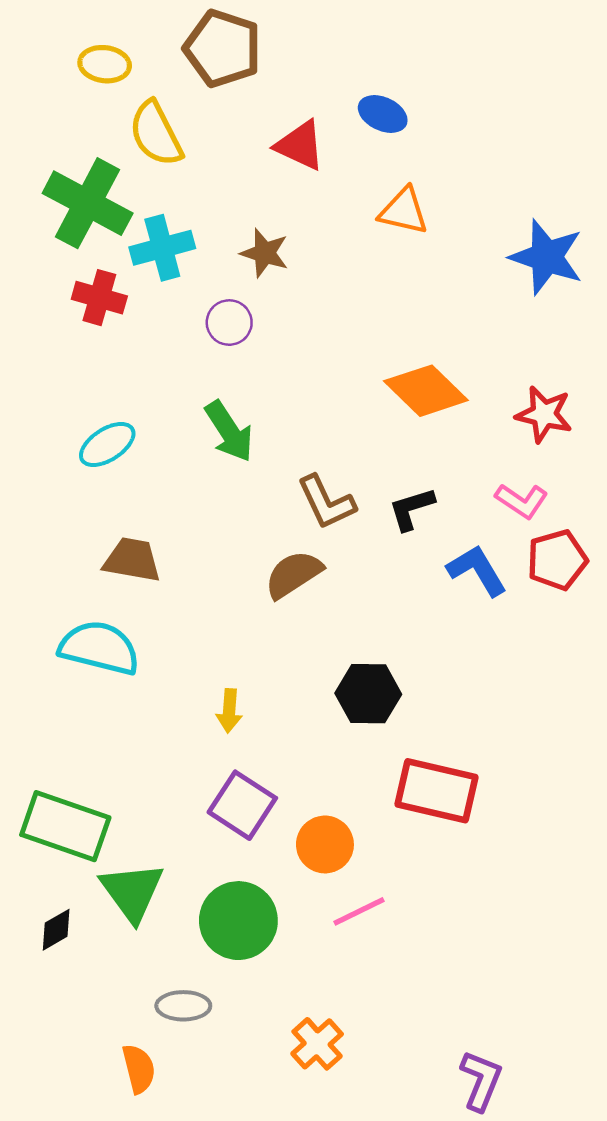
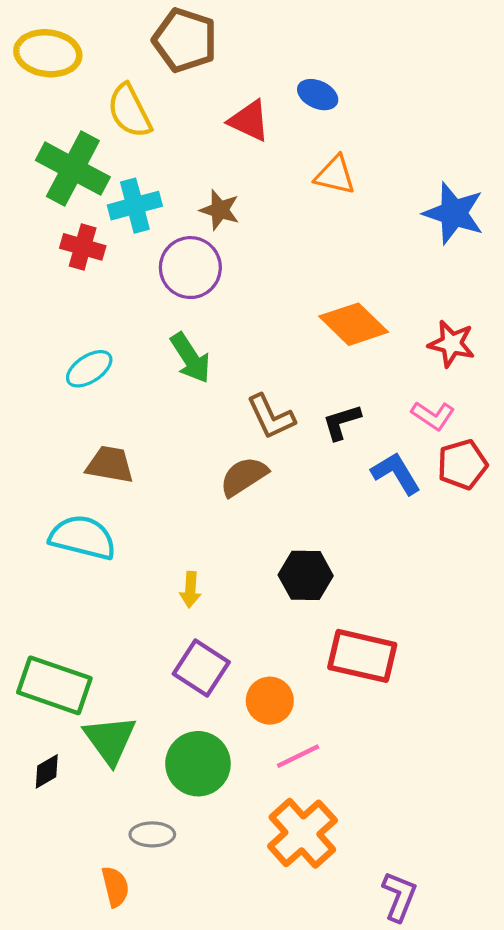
yellow ellipse: (105, 64) -> (48, 53), moved, size x1.5
purple circle: (229, 323) -> (190, 268), size x1.6
orange cross: (317, 1044) -> (302, 833), moved, size x1.6

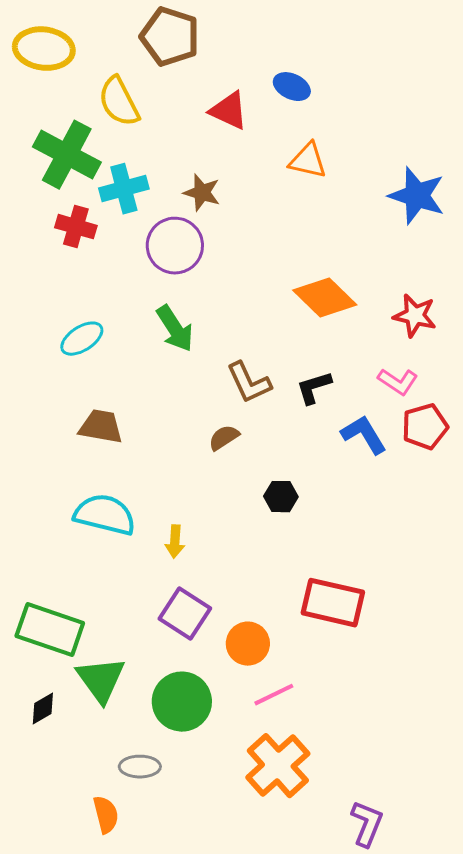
brown semicircle: (244, 476) -> (224, 438), size x0.7
cyan semicircle: (83, 537) -> (105, 515), moved
black hexagon: (306, 575) -> (281, 497), moved, size x0.7

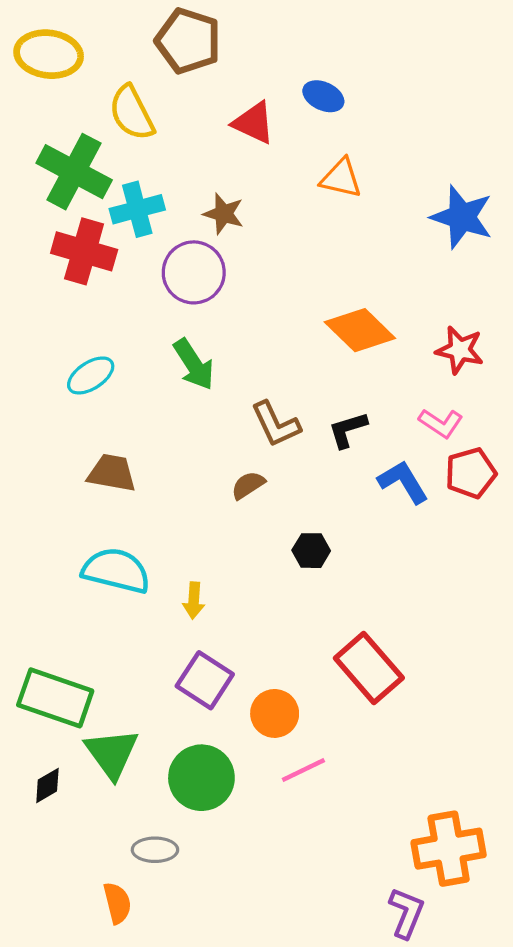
red cross: (76, 227) -> (84, 251), size x1.4
red rectangle: (333, 603) -> (369, 668), turned 36
orange cross: (278, 766) -> (449, 849), moved, turned 32

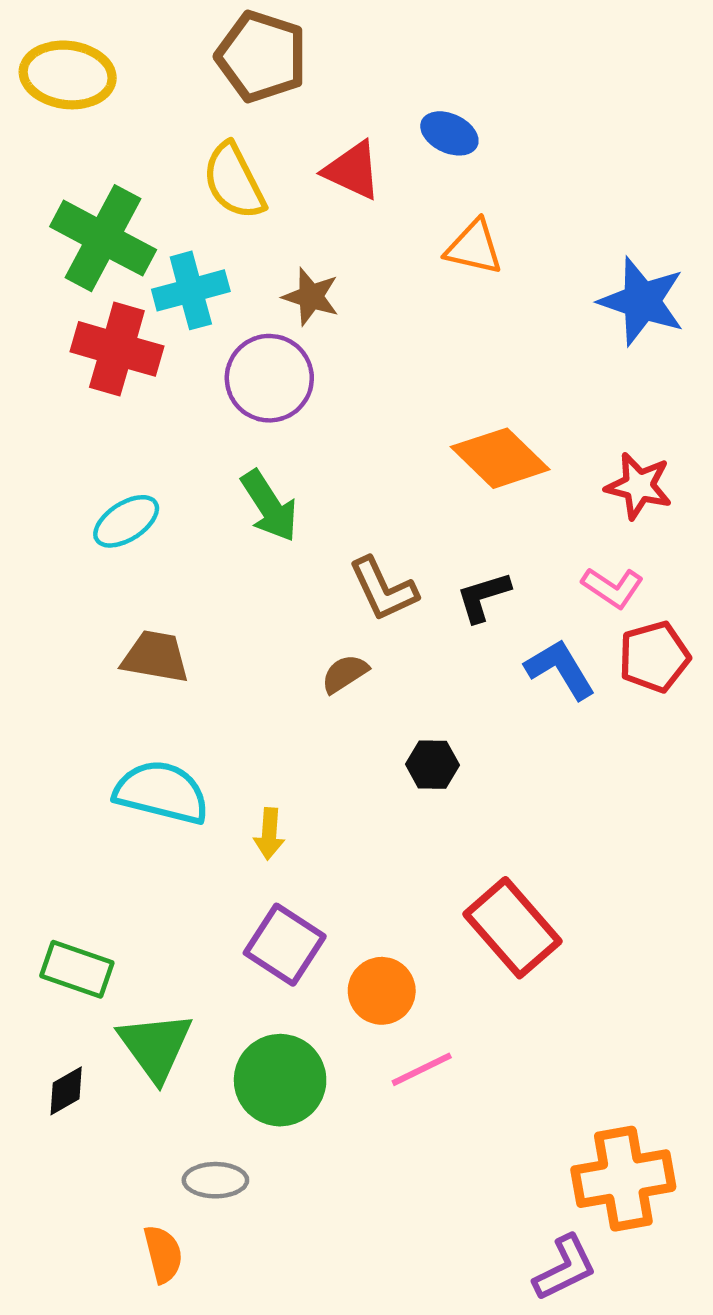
yellow semicircle: (132, 113) -> (234, 181), moved
green rectangle: (55, 698) -> (77, 969), size x0.7
purple L-shape: (406, 913) -> (565, 1268), turned 42

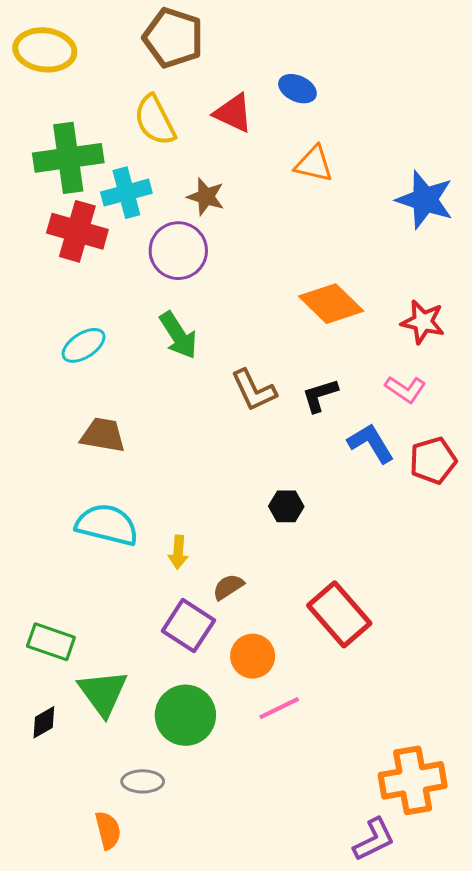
green cross: (103, 238) -> (68, 158), turned -36
red pentagon: (654, 657) -> (433, 461), moved
brown semicircle: (345, 674) -> (228, 587), moved

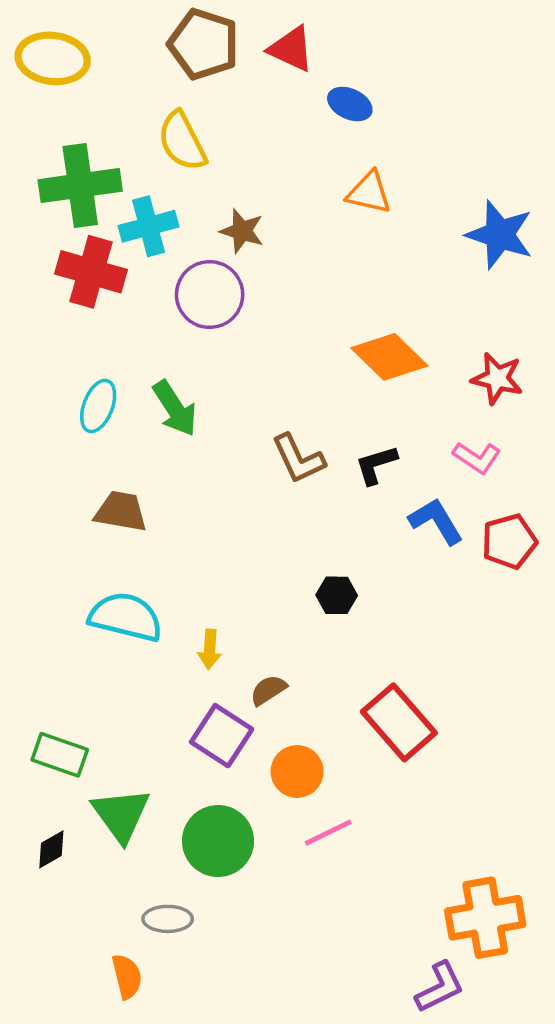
red triangle: (233, 113) -> (291, 49), moved
green arrow: (178, 335) -> (175, 408), moved
cyan ellipse: (84, 345) -> (98, 406), turned -36

